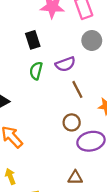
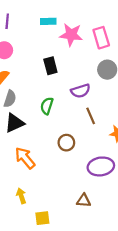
green semicircle: (36, 71) -> (47, 106), moved
brown circle: (72, 122) -> (66, 143), moved

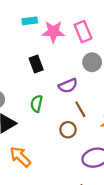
brown circle: (66, 143) -> (68, 130), moved

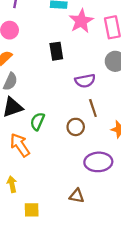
pink star: (53, 32) -> (81, 21), turned 30
green semicircle: (37, 104) -> (37, 121), moved

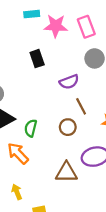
pink star: (81, 21) -> (56, 26), turned -30
brown triangle: (77, 196) -> (66, 172), moved, size x1.5

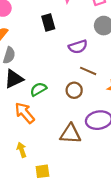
brown line: (81, 106) -> (88, 71), turned -42
green semicircle: (31, 128) -> (38, 89), turned 42

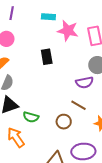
purple semicircle: (78, 47) -> (85, 82), moved
green semicircle: (38, 89) -> (31, 117), turned -140

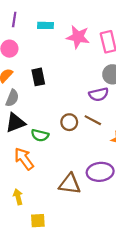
cyan rectangle: (48, 17) -> (46, 25), moved
black rectangle: (47, 57) -> (38, 77), moved
brown circle: (64, 122) -> (69, 122), moved

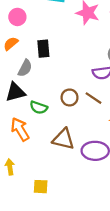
gray semicircle: (12, 98) -> (25, 68), moved
brown triangle: (70, 184) -> (63, 139), moved
yellow square: (38, 221) -> (41, 187), moved

